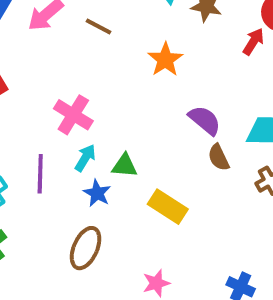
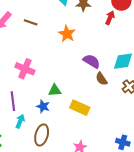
cyan arrow: (85, 158) -> (20, 121), moved

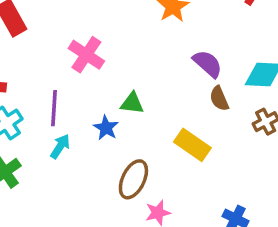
yellow rectangle: (80, 108) -> (192, 145), moved
brown ellipse: (42, 135) -> (133, 179), moved

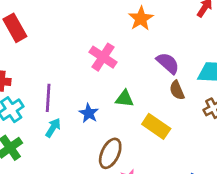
pink cross: (86, 55) -> (103, 57), moved
green triangle: (132, 103) -> (124, 99), moved

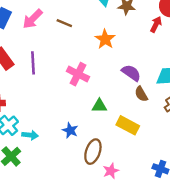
purple line: (48, 98) -> (33, 63), moved
blue star: (89, 113) -> (70, 130), moved
cyan arrow: (53, 128) -> (30, 135), moved, turned 70

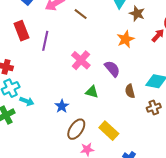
orange star: (105, 39) -> (125, 39), moved
purple semicircle: (131, 73) -> (112, 69), moved
yellow rectangle: (128, 125) -> (109, 131), moved

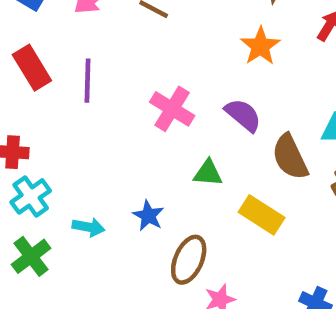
brown semicircle: (130, 91) -> (290, 157), size x1.5
cyan arrow: (27, 101) -> (89, 227), moved
yellow rectangle: (109, 131) -> (262, 215), moved

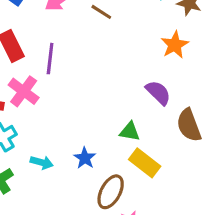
pink cross: (172, 109) -> (24, 91), moved
yellow rectangle: (262, 215) -> (145, 163), moved

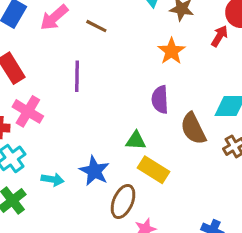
purple line: (50, 59) -> (77, 76), moved
purple semicircle: (158, 93) -> (160, 100), turned -132
blue star: (85, 158) -> (94, 171), size x1.4

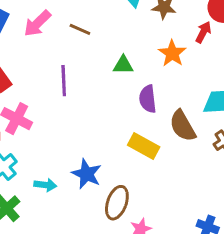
orange star: (172, 51) -> (172, 53), moved
green triangle: (136, 141) -> (123, 65), moved
yellow rectangle: (154, 170) -> (144, 146), moved

